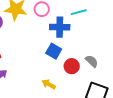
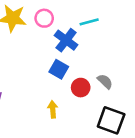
blue cross: (60, 27) -> (66, 40), turned 36
yellow arrow: (49, 84) -> (53, 109), turned 56

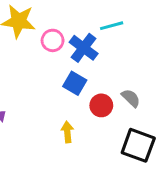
pink circle: (44, 18) -> (53, 40), moved

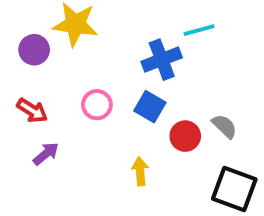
pink circle: (53, 40) -> (97, 105), moved
blue cross: (84, 48) -> (162, 60), turned 32

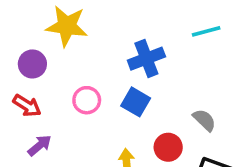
cyan line: (199, 30) -> (206, 31), moved
purple circle: (34, 50) -> (32, 64), moved
red circle: (185, 136) -> (168, 147), moved

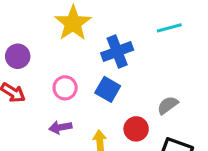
yellow star: (67, 26) -> (73, 23), moved, turned 30
gray semicircle: (204, 120) -> (168, 105), turned -80
purple arrow: (40, 145) -> (60, 127), moved, turned -150

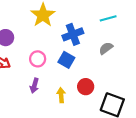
gray semicircle: (168, 105) -> (106, 48), moved
purple arrow: (60, 127) -> (34, 86), turned -64

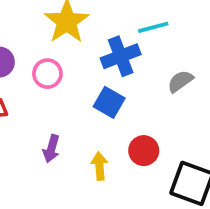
cyan line: (108, 18) -> (153, 27), moved
pink circle: (38, 59) -> (47, 74), moved

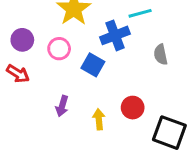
gray semicircle: (180, 81) -> (161, 55), turned -66
blue square: (109, 102) -> (93, 65), moved

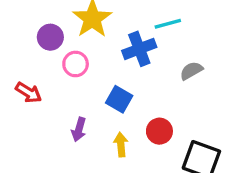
purple circle: (22, 40) -> (50, 37), moved
gray semicircle: (161, 55) -> (191, 71), turned 72
blue square: (93, 65) -> (119, 99), moved

